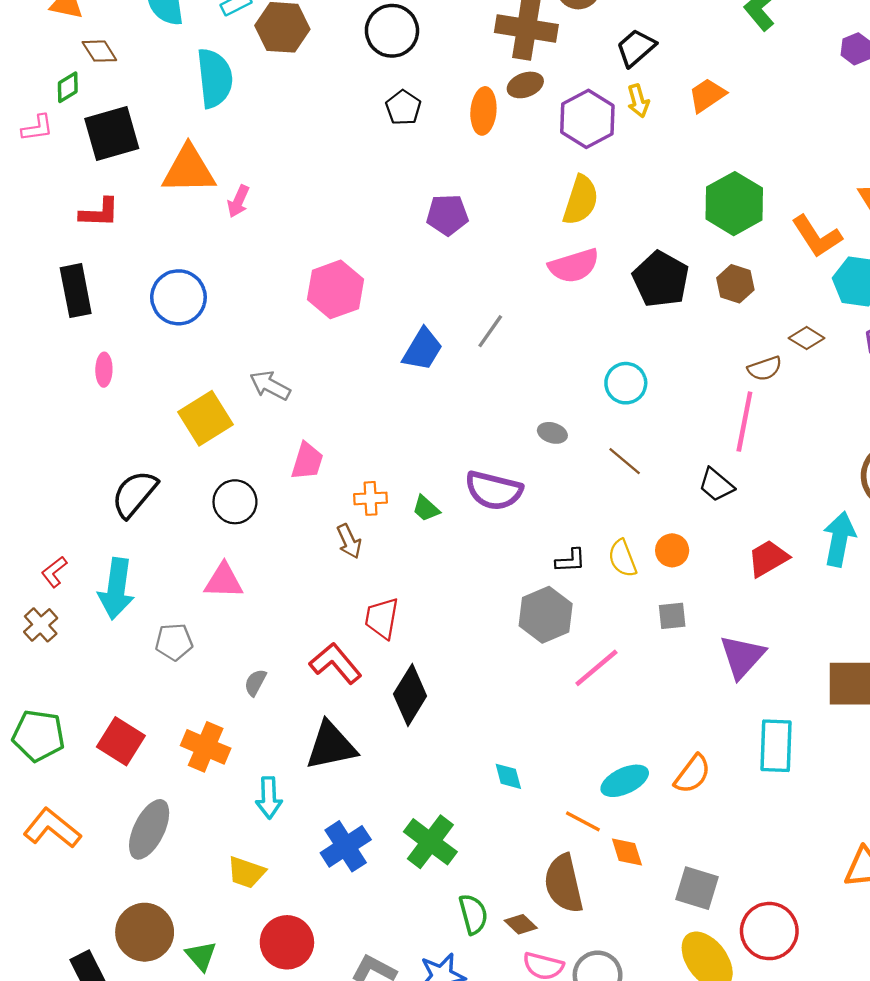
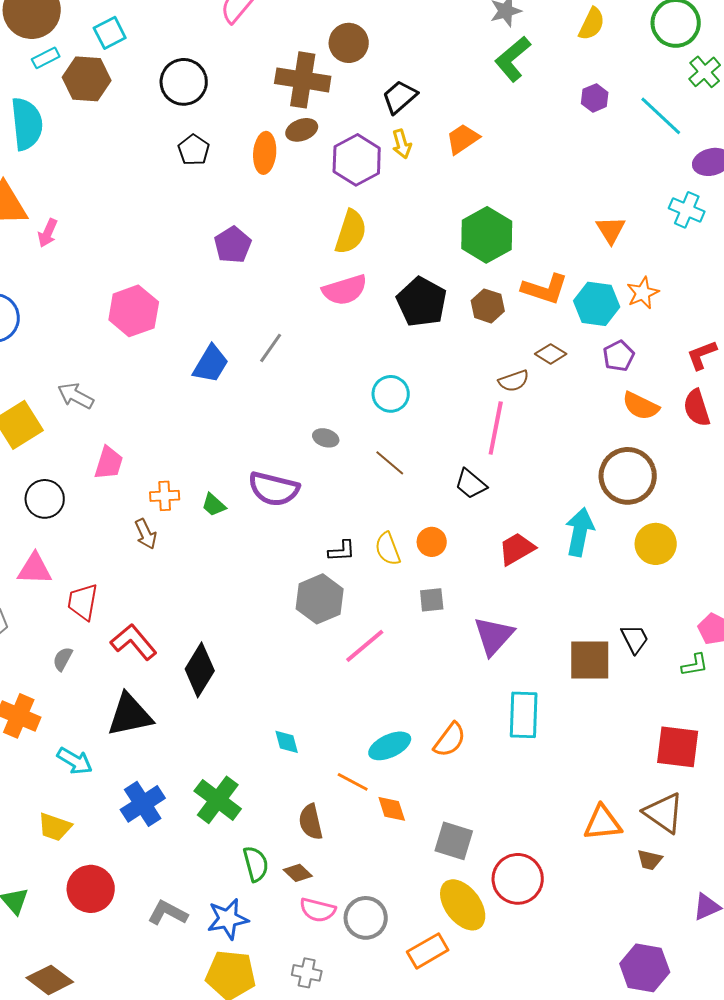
purple pentagon: (447, 215) -> (233, 245), turned -30
orange L-shape: (817, 236) -> (545, 289), moved, turned -39
red trapezoid: (382, 618) -> (83, 602), moved
cyan arrow: (269, 798) -> (75, 761), turned -57
brown semicircle: (564, 884) -> (311, 822), moved, size x0.7

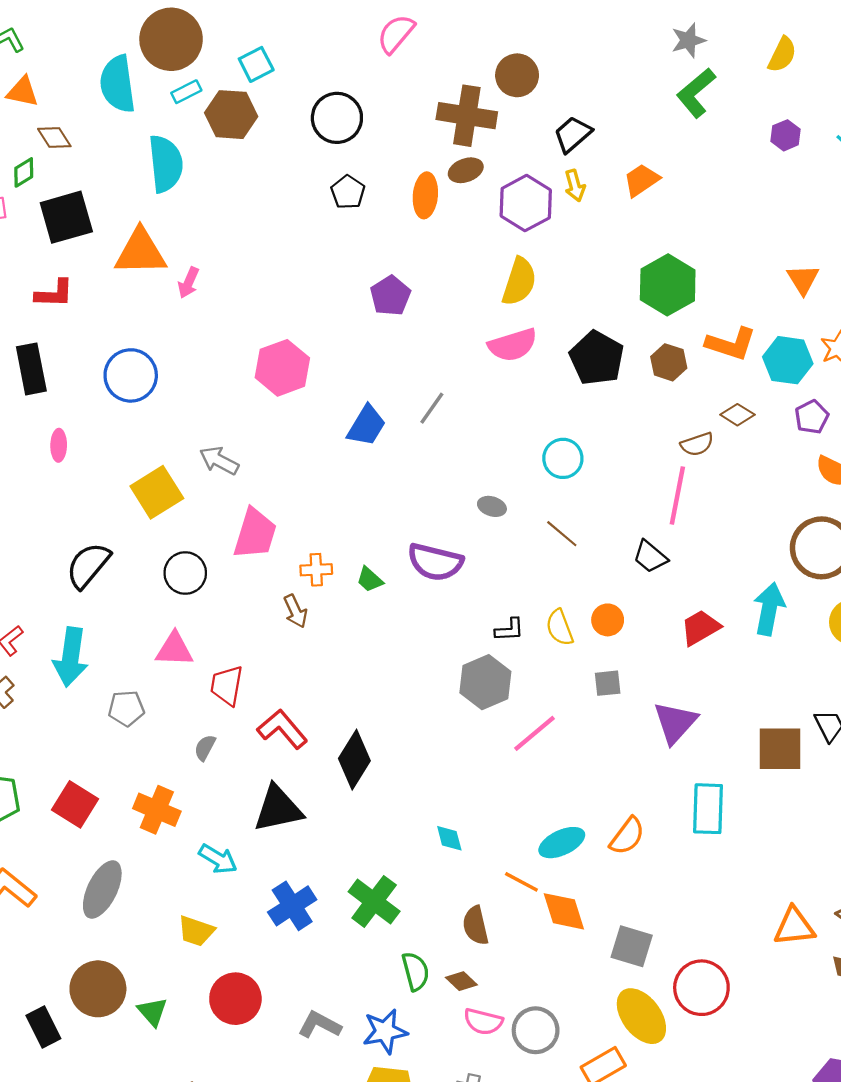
pink trapezoid: (109, 463) -> (255, 534), size x1.4
orange diamond: (392, 809) -> (564, 911), size x1.4

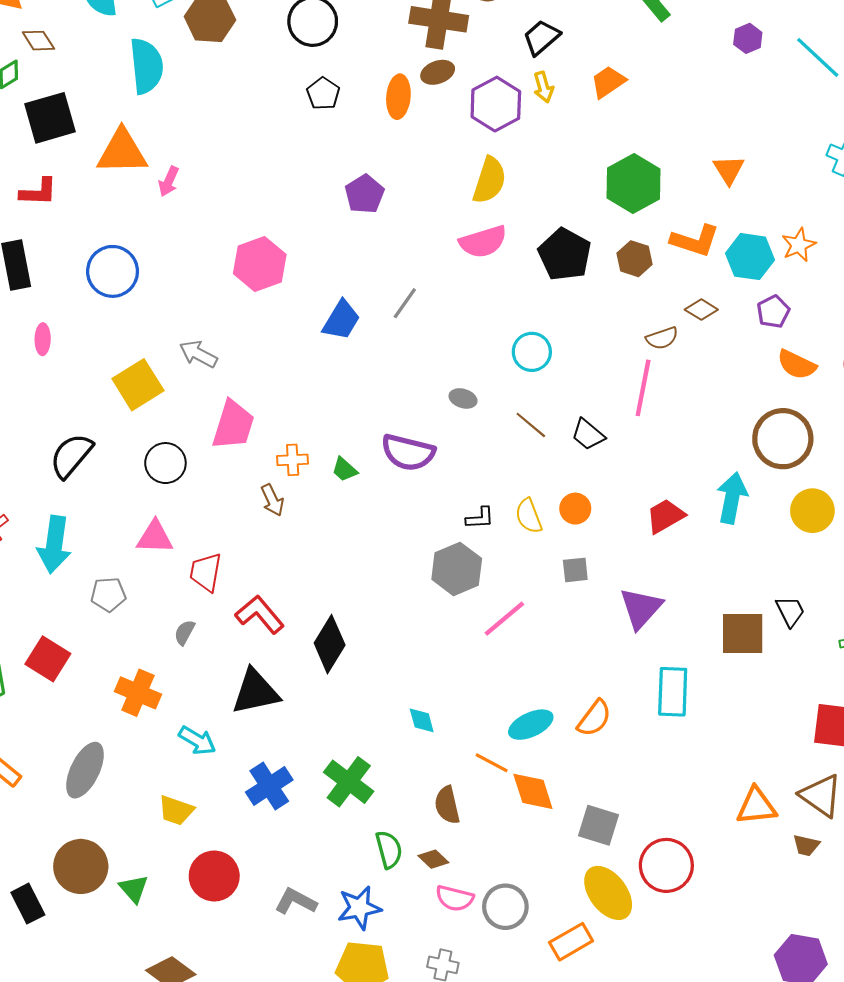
orange triangle: (803, 279) -> (729, 170), moved
black trapezoid: (650, 557) -> (588, 434), moved
red square: (75, 804) -> (48, 659), moved

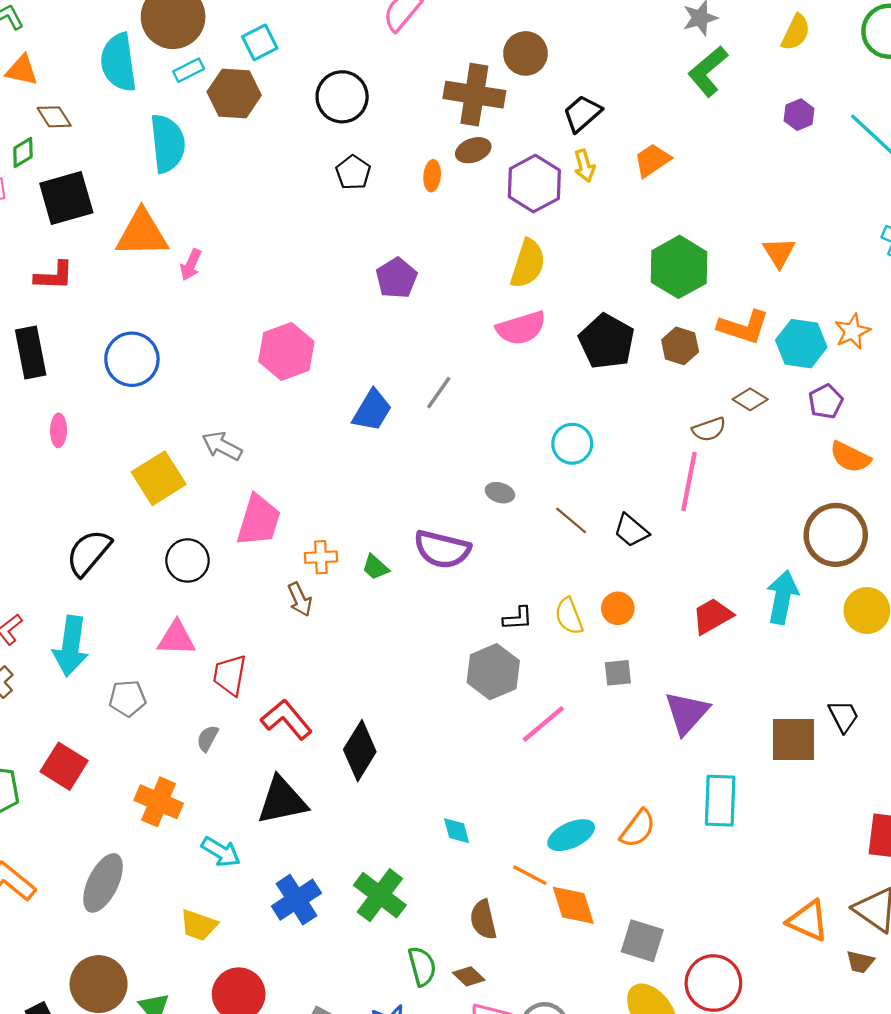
orange ellipse: (398, 97) -> (432, 176), size x0.7
orange triangle: (756, 806) -> (808, 921), turned 30

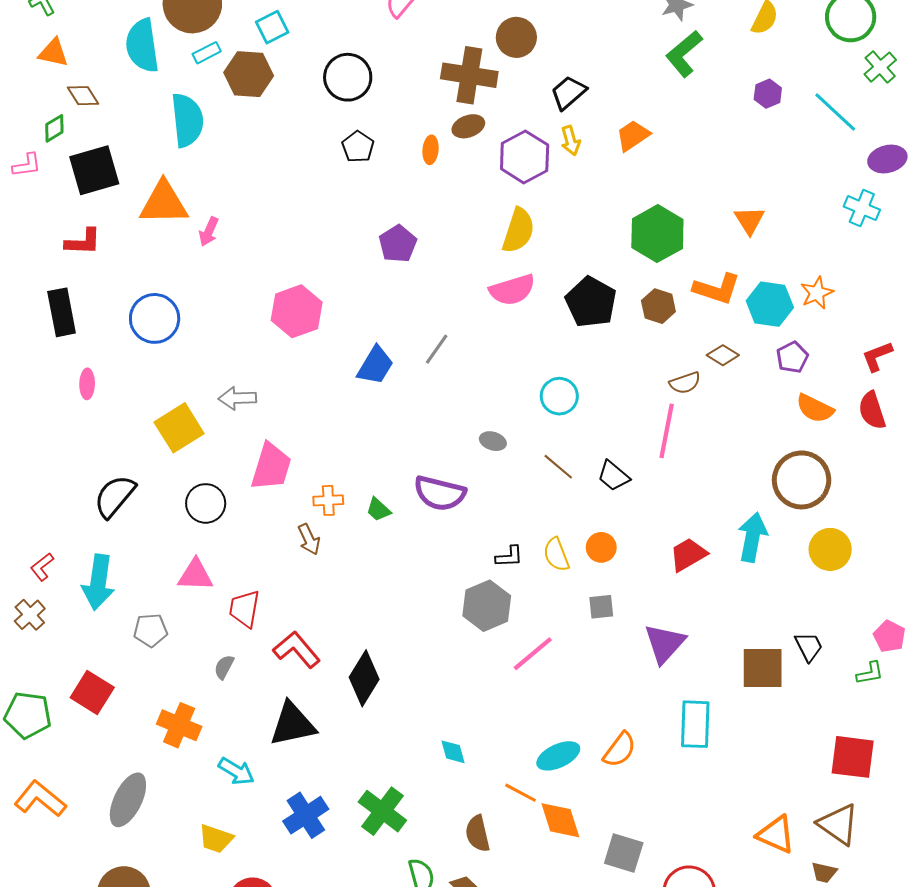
gray arrow: (222, 446) -> (237, 398), turned -30

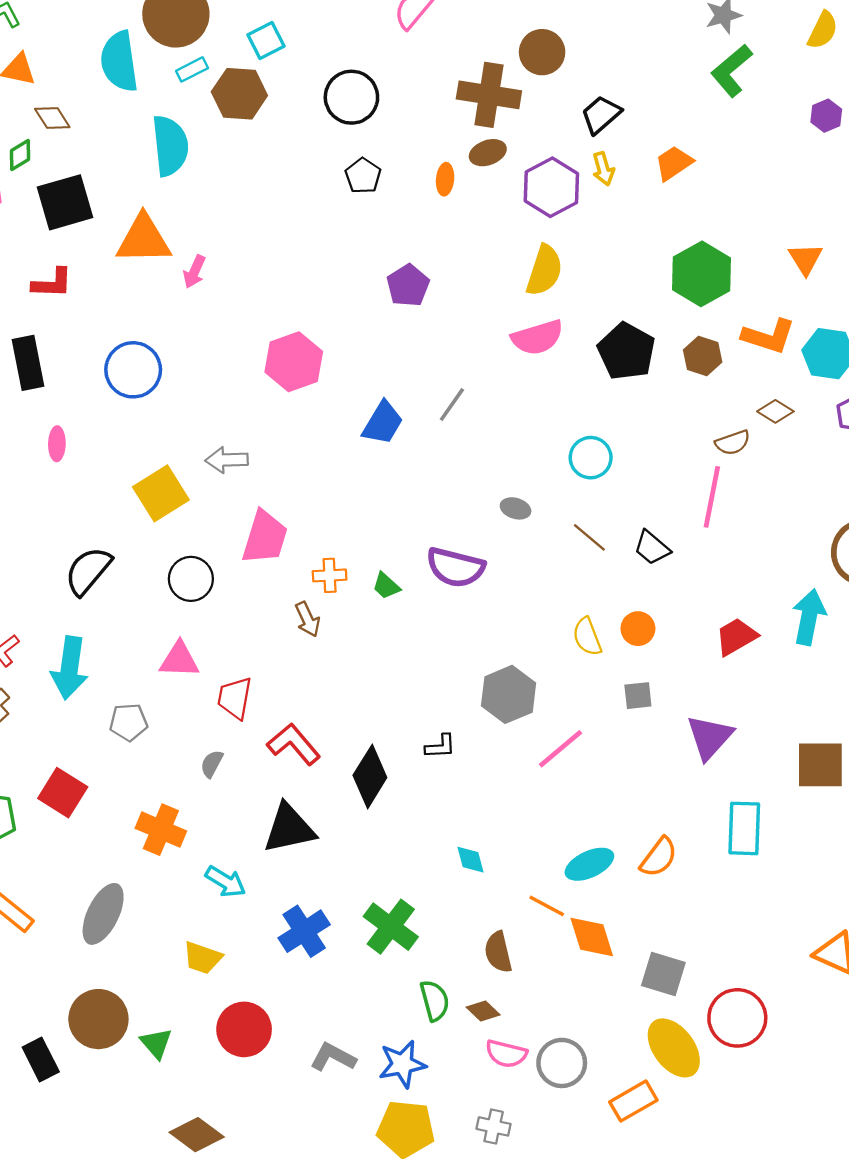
black L-shape: (509, 557) -> (440, 746), moved

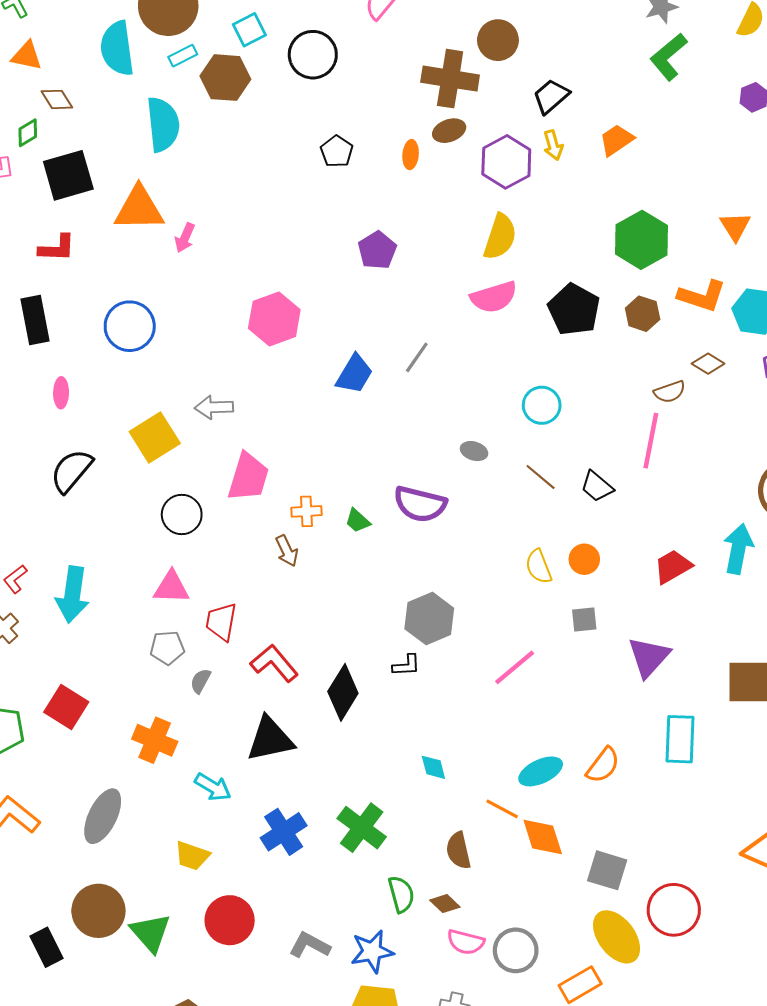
black circle: (351, 97) -> (313, 55), moved
black semicircle: (88, 571) -> (71, 471), moved
gray hexagon: (509, 694) -> (429, 619), moved
gray pentagon: (129, 722) -> (167, 648), moved
green triangle: (156, 1043) -> (151, 933), size x1.4

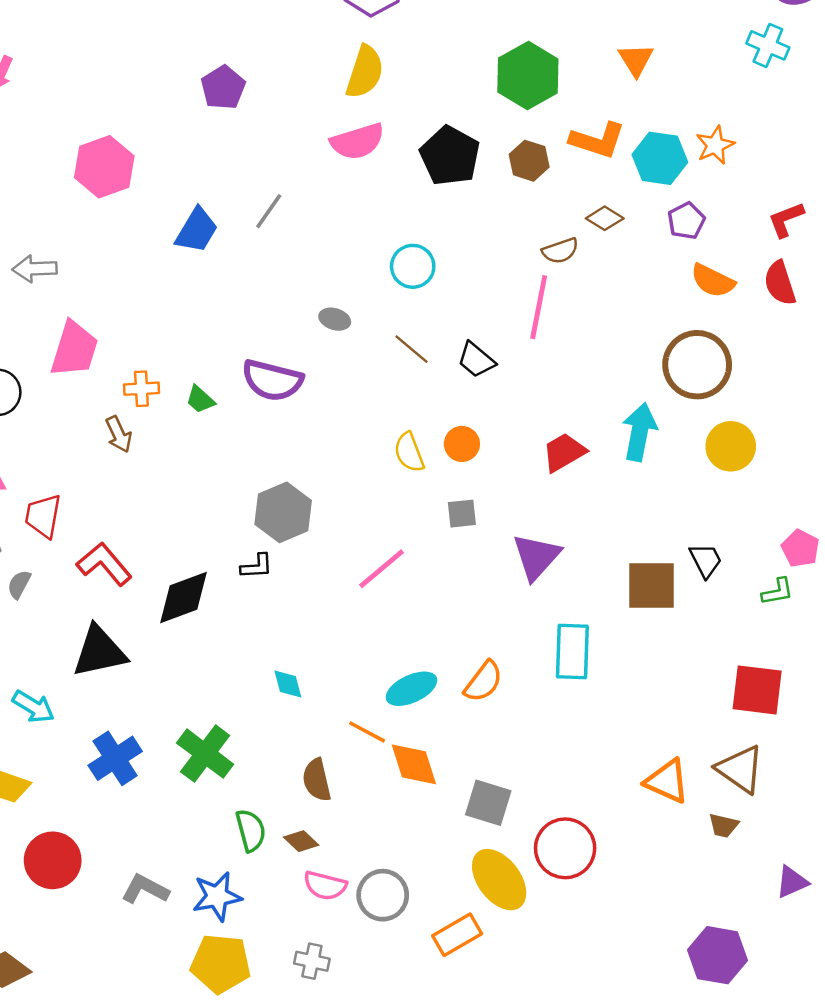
black diamond: (343, 692) -> (183, 598), turned 38

